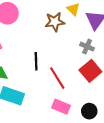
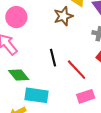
pink rectangle: (61, 107) -> (86, 96), turned -30

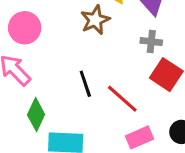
green diamond: (19, 75) -> (36, 115), turned 70

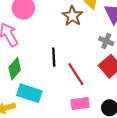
brown star: (95, 20) -> (72, 16), turned -30

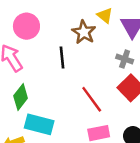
black line: (54, 57) -> (62, 57), moved

